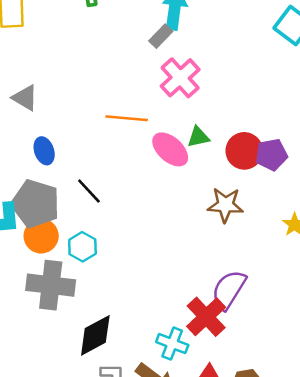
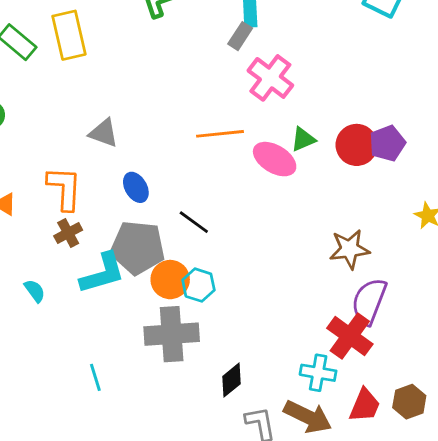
brown star: (225, 205) -> (349, 249), moved
orange circle: (41, 236) -> (170, 280), moved
black diamond: (95, 335) -> (232, 380), size x0.7

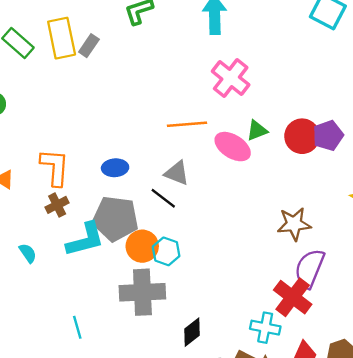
gray rectangle: (240, 36) -> (89, 46), moved
gray triangle: (104, 133) -> (177, 173), moved
blue ellipse: (136, 187) -> (115, 168), turned -65

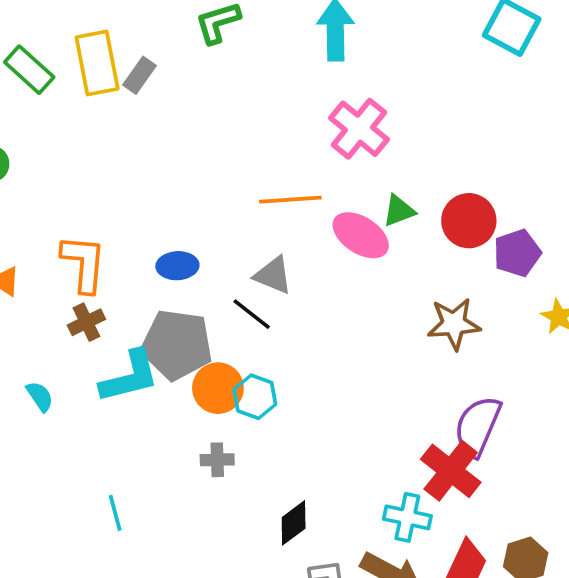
purple pentagon: (328, 135) -> (517, 253), moved
brown star: (294, 224) -> (454, 324), moved
gray cross: (142, 292) -> (217, 460), size x0.5

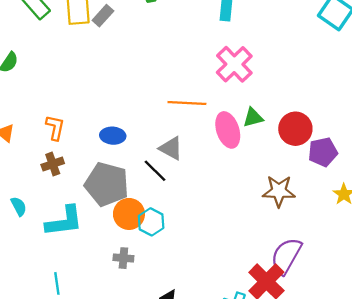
pink ellipse: (361, 235) -> (228, 130), turned 32
orange L-shape: (84, 263) -> (55, 128), size x0.7
cyan L-shape: (130, 377) -> (64, 221), moved

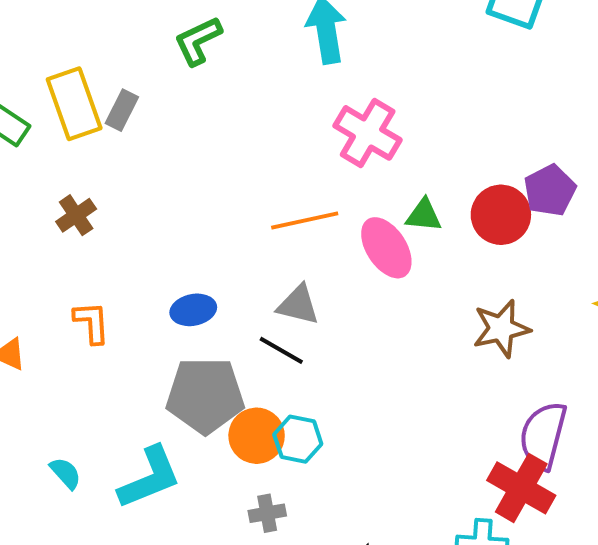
green triangle: (253, 118) -> (424, 215), turned 35
purple pentagon: (323, 152) -> (550, 191), moved
brown cross: (53, 164) -> (76, 215), moved

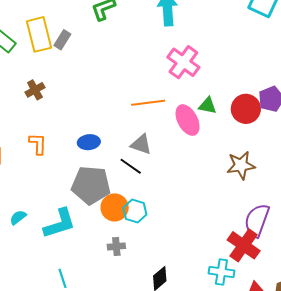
cyan semicircle: (65, 473) -> (18, 217), turned -90

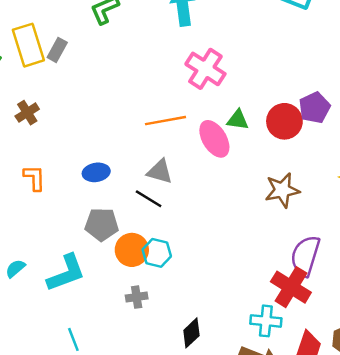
gray pentagon: (91, 185) -> (102, 224), size x0.7

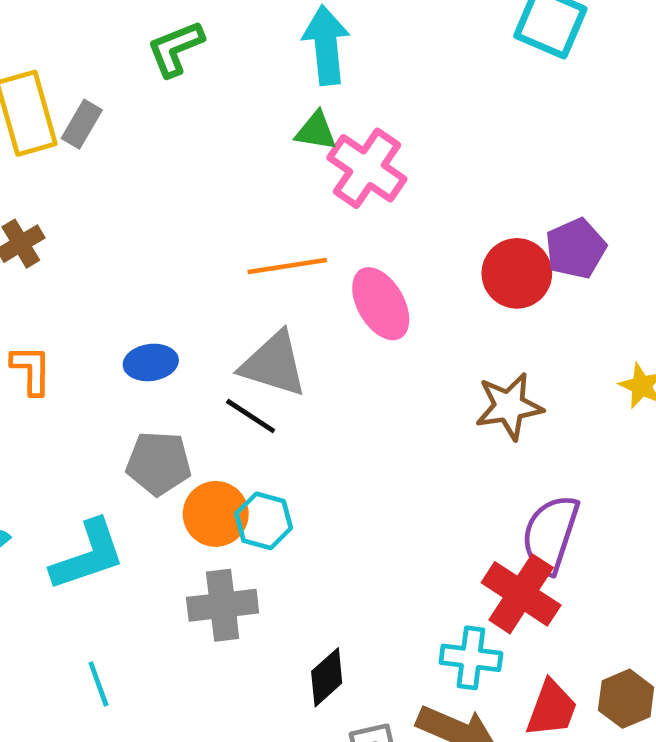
green triangle: (238, 120) -> (316, 131), moved
gray triangle: (160, 172) -> (274, 364), size x1.4
gray cross: (137, 297) -> (223, 605), size x1.6

